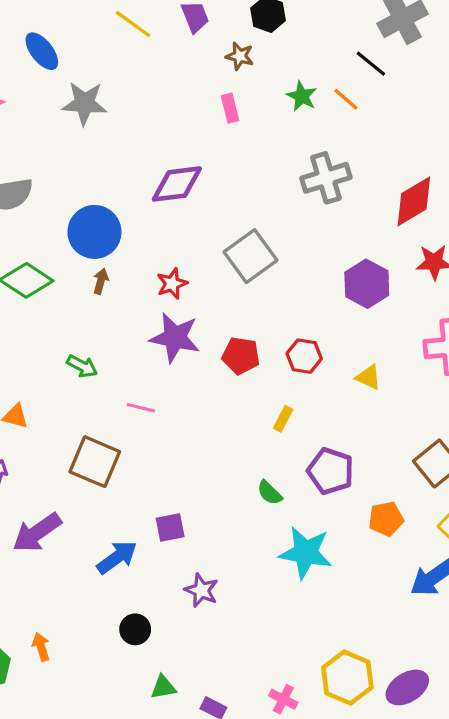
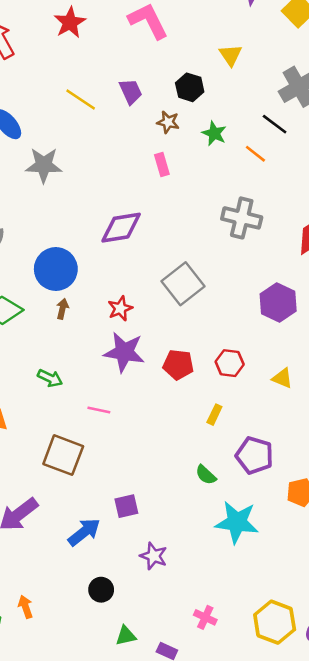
green star: (302, 96) -> (214, 133), moved
gray cross: (326, 178) -> (242, 218), turned 33
pink cross: (283, 699) -> (205, 617), moved

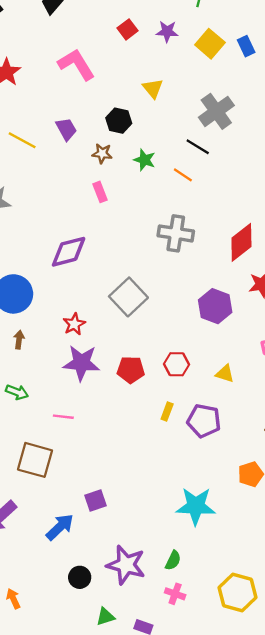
brown arrow: (62, 309) -> (19, 340), moved
purple pentagon: (254, 455) -> (204, 421), moved
green semicircle: (206, 475) -> (173, 560), moved, turned -102
purple star: (154, 556) -> (126, 565), moved, size x1.6

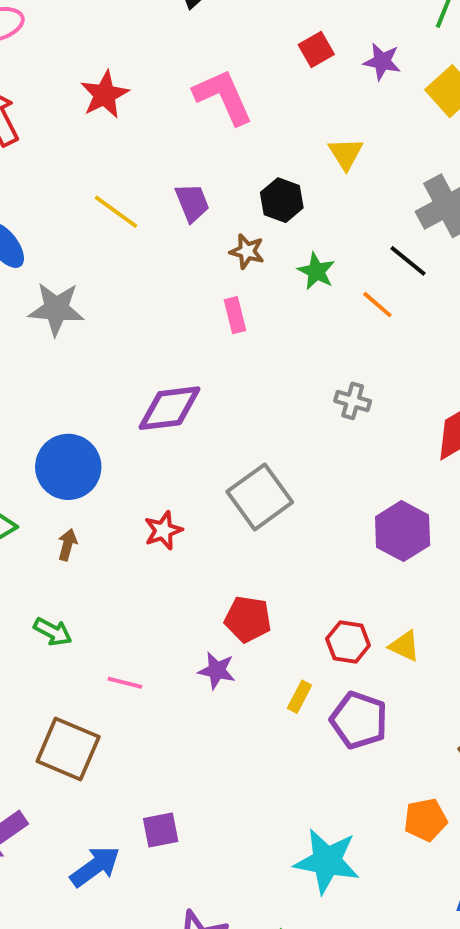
gray cross: (176, 233) -> (353, 401), size x0.6
purple star: (81, 363) -> (217, 670), moved, size x0.6
red hexagon: (177, 364) -> (348, 642), moved

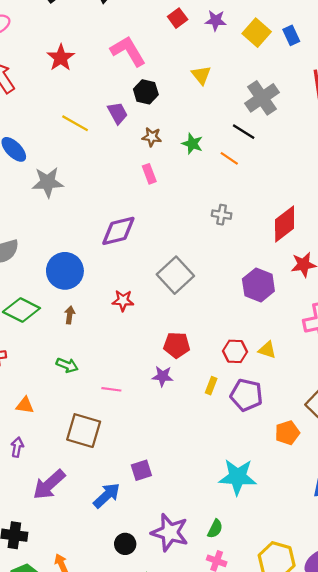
black hexagon: (282, 200) -> (146, 92), moved
red star: (163, 530) -> (123, 301), turned 30
orange pentagon: (426, 820) -> (287, 433), moved

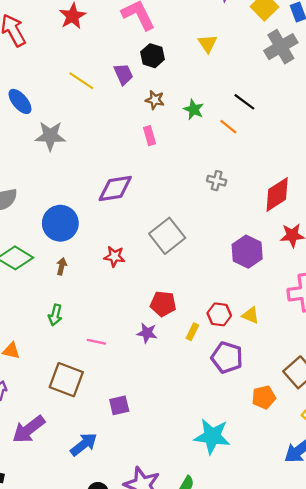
gray cross: (262, 98) -> (281, 47), moved
green arrow: (67, 365) -> (55, 315), turned 78
yellow rectangle: (211, 386) -> (192, 332), moved
purple square: (141, 470) -> (119, 405), moved

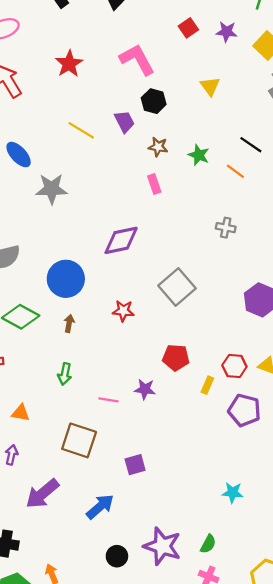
purple star: (147, 333) -> (145, 389), moved
cyan star: (212, 436) -> (233, 493), size x0.6

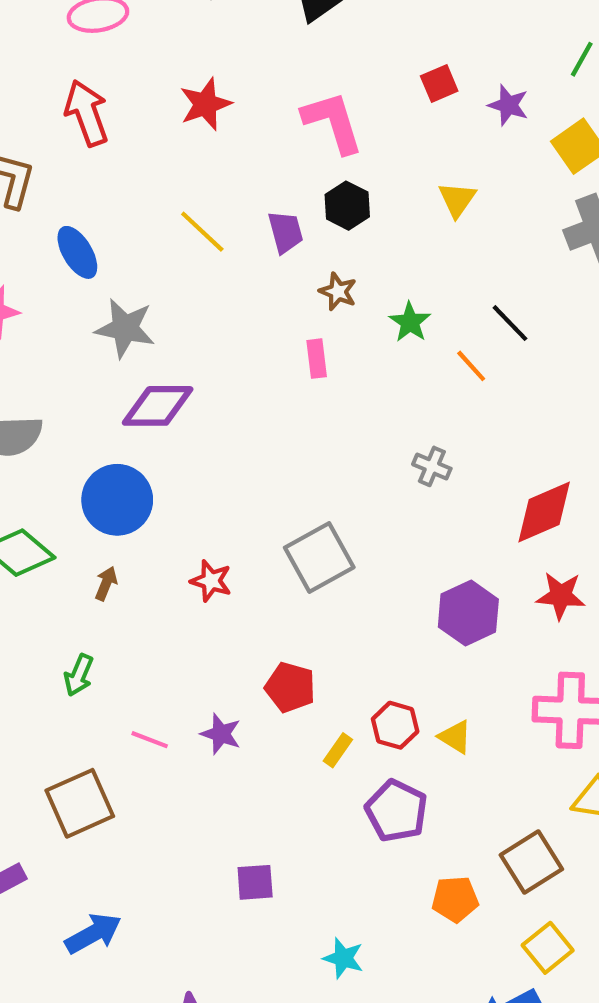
purple diamond: (121, 240) -> (158, 406), moved
brown square: (79, 440) -> (80, 803), turned 36
purple square: (135, 465) -> (255, 882), moved

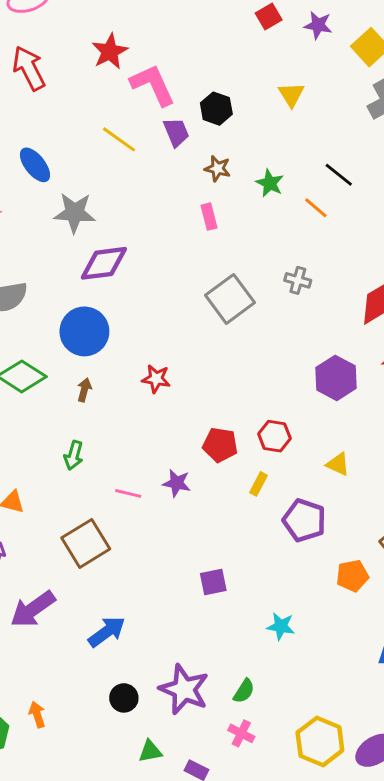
pink L-shape: (333, 122) -> (153, 85), moved
gray square: (319, 557) -> (230, 299), moved
red hexagon: (395, 725) -> (274, 436), moved

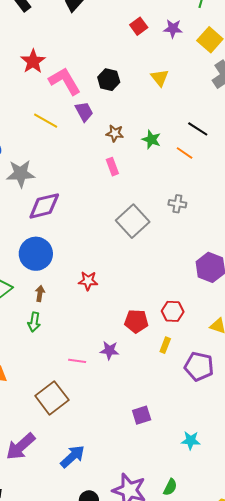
black hexagon: (216, 109) -> (109, 80), moved
green arrow: (74, 455) -> (34, 322), moved

